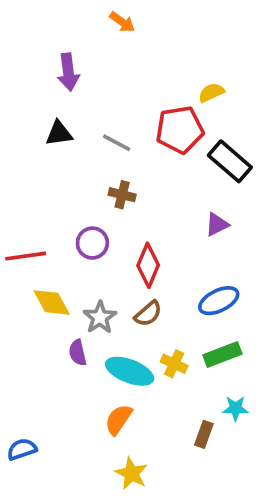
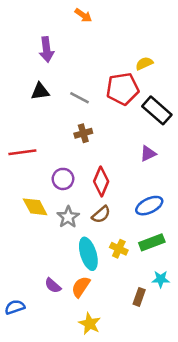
brown cross: (122, 195) -> (83, 133), turned -30
purple circle: (92, 243) -> (63, 179), moved
red line: (26, 256) -> (22, 152), moved
purple semicircle: (78, 353) -> (53, 286), moved, turned -36
cyan ellipse: (130, 371) -> (88, 254), turned 52

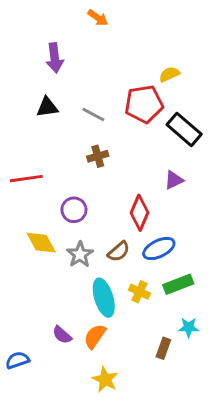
red diamond: (101, 181) -> (139, 213), moved
blue ellipse: (149, 206) -> (159, 249), moved

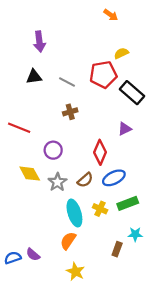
orange arrow: (98, 18) -> (111, 15), moved
red line: (26, 179) -> (19, 128), turned 30
purple semicircle: (62, 335) -> (33, 255), moved

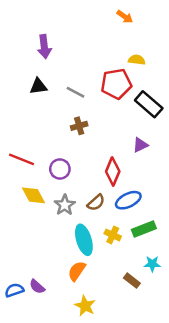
yellow semicircle: (121, 53) -> (137, 60), turned 32
red line: (19, 128) -> (22, 159), moved
brown rectangle: (117, 249) -> (132, 281), turned -72

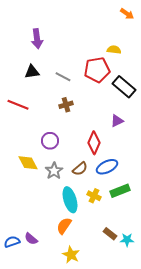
orange arrow: (125, 17) -> (127, 14), moved
red line: (22, 159) -> (18, 105), moved
cyan star: (152, 264) -> (127, 240), moved

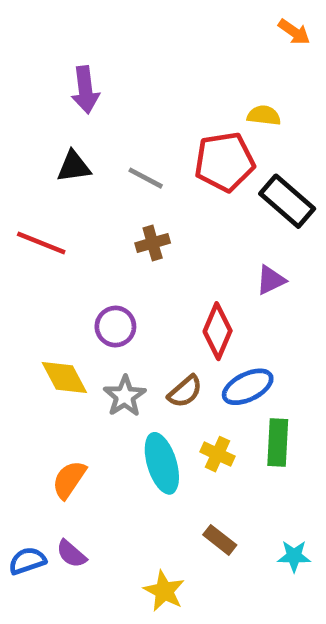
green rectangle: (120, 191) -> (278, 442), turned -66
orange semicircle: (64, 226) -> (69, 480), moved
brown rectangle: (110, 234) -> (220, 540), moved

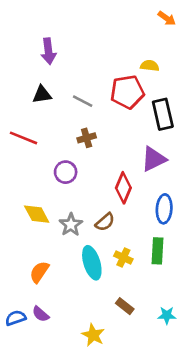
black rectangle: (287, 201) -> (163, 114), turned 36
purple triangle: (271, 280) -> (154, 159), size x1.5
purple circle: (115, 326) -> (66, 172), moved
blue ellipse: (248, 387) -> (164, 209), moved, turned -60

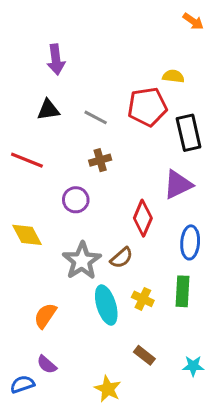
yellow diamond: (37, 214) -> (27, 235), moved
gray star: (71, 225) -> (82, 261), size x1.4
blue semicircle: (16, 318) -> (22, 384), moved

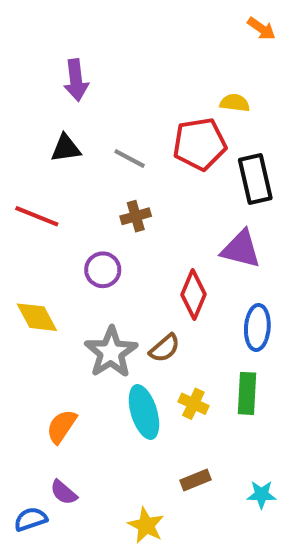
purple triangle: (178, 185) -> (241, 249), turned 40
brown rectangle: (144, 355) -> (196, 480), turned -60

